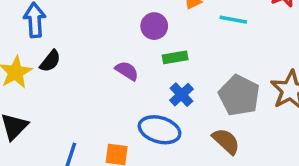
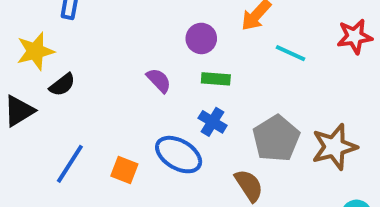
black semicircle: (50, 61) -> (62, 85), moved
blue cross: (181, 95) -> (213, 122), turned -30

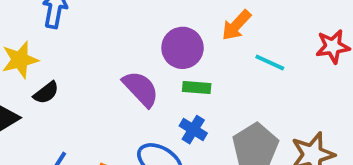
purple circle: (201, 38) -> (183, 48), size x1.4
purple semicircle: (159, 80) -> (141, 89), size x1.5

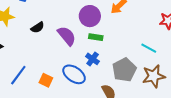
cyan line: (270, 63) -> (149, 48), moved
black semicircle: (46, 93) -> (38, 27), moved

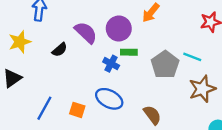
purple semicircle: (67, 36) -> (86, 33), moved
blue cross: (93, 59) -> (111, 64), moved
gray pentagon: (124, 70) -> (165, 65), moved

